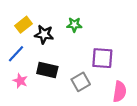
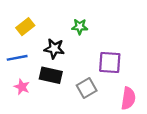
black star: (44, 34) -> (54, 49), moved
blue line: (16, 54) -> (17, 58), turned 36

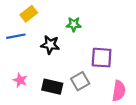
yellow rectangle: (25, 27) -> (29, 14), moved
blue line: (17, 58) -> (16, 36), moved
black rectangle: (51, 75) -> (52, 87), moved

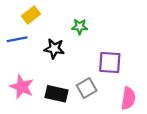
pink star: (20, 80) -> (22, 87), size x1.5

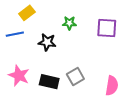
purple square: (110, 63) -> (107, 28), moved

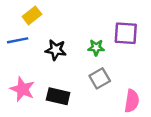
green star: (69, 23) -> (96, 48), moved
gray square: (75, 77) -> (100, 78), moved

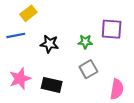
pink star: (22, 89) -> (20, 79), turned 30

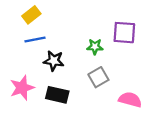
blue line: (16, 35) -> (35, 40), moved
black star: (49, 44) -> (54, 61), moved
pink semicircle: (117, 89) -> (130, 100), turned -84

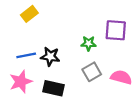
blue line: (35, 40) -> (26, 55), moved
pink semicircle: (130, 100) -> (121, 77), moved

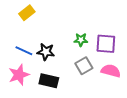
purple square: (116, 30) -> (106, 44), moved
blue line: (26, 55) -> (24, 51), turned 36

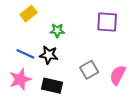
green star: (81, 40) -> (57, 31), moved
purple square: (106, 44) -> (107, 22), moved
pink semicircle: (111, 71) -> (118, 75), turned -78

